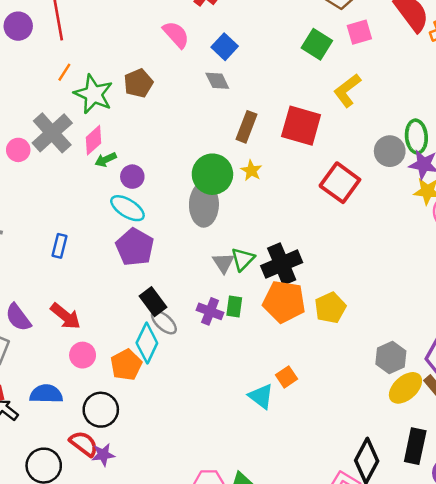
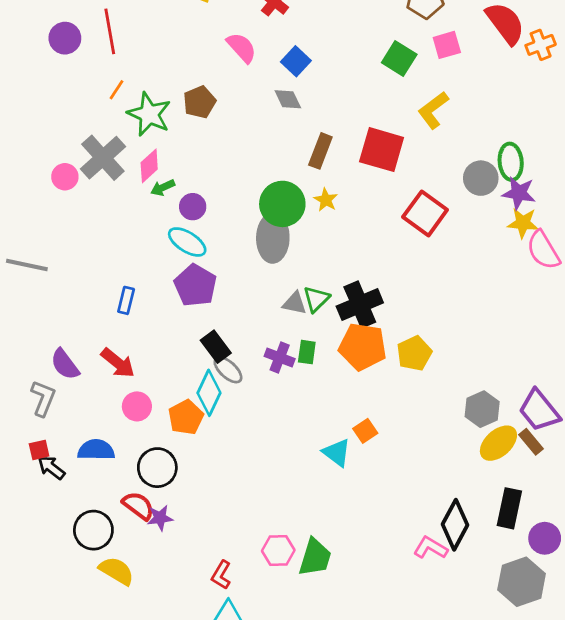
blue rectangle: (59, 246) -> (126, 300), moved
gray triangle: (223, 263) -> (295, 303), turned -45

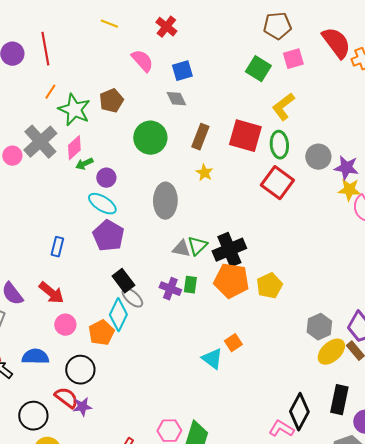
blue square: (296, 61) -> (182, 71), turned 30
green ellipse: (511, 162) -> (279, 145), moved
green circle: (282, 204) -> (150, 138), moved

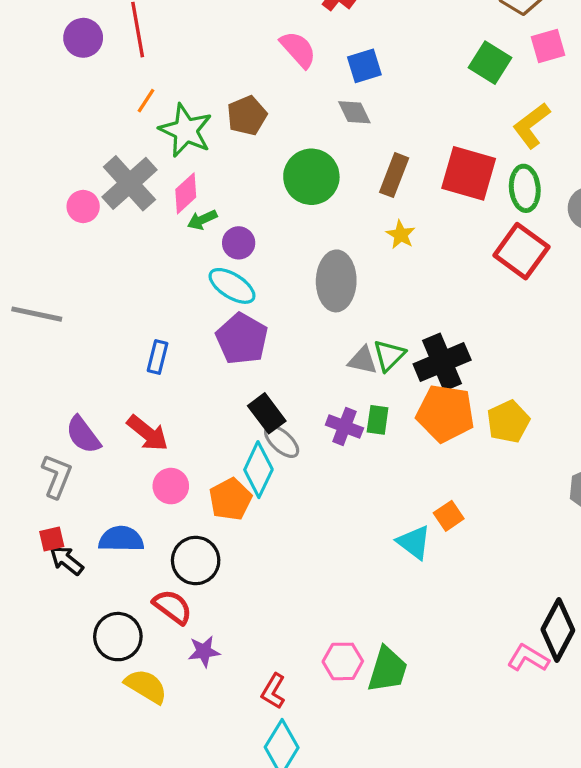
purple star: (82, 407) -> (204, 651), moved

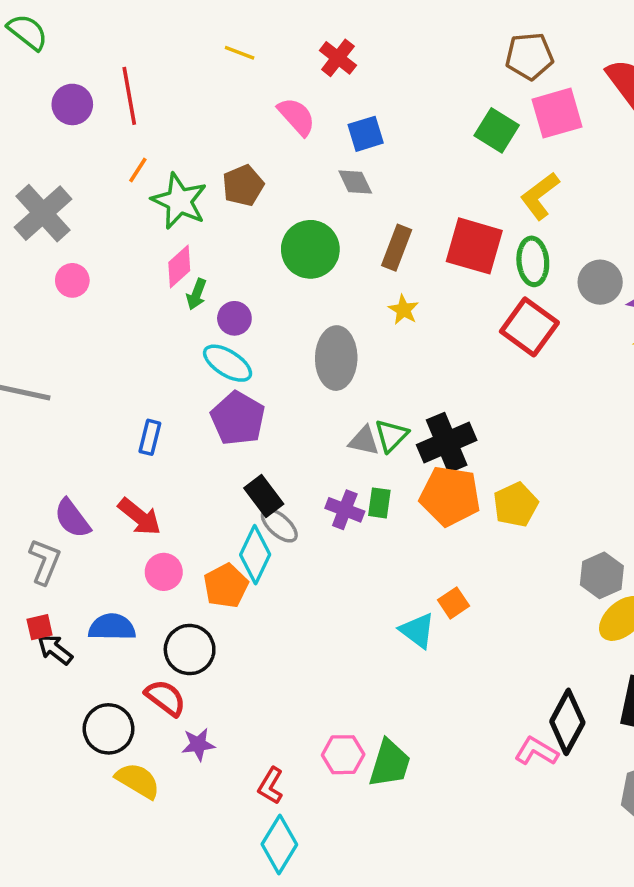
pink square: (548, 46) -> (557, 113), size x1.4
gray cross: (129, 183) -> (43, 213), moved
green arrow: (202, 220) -> (196, 294), turned -44

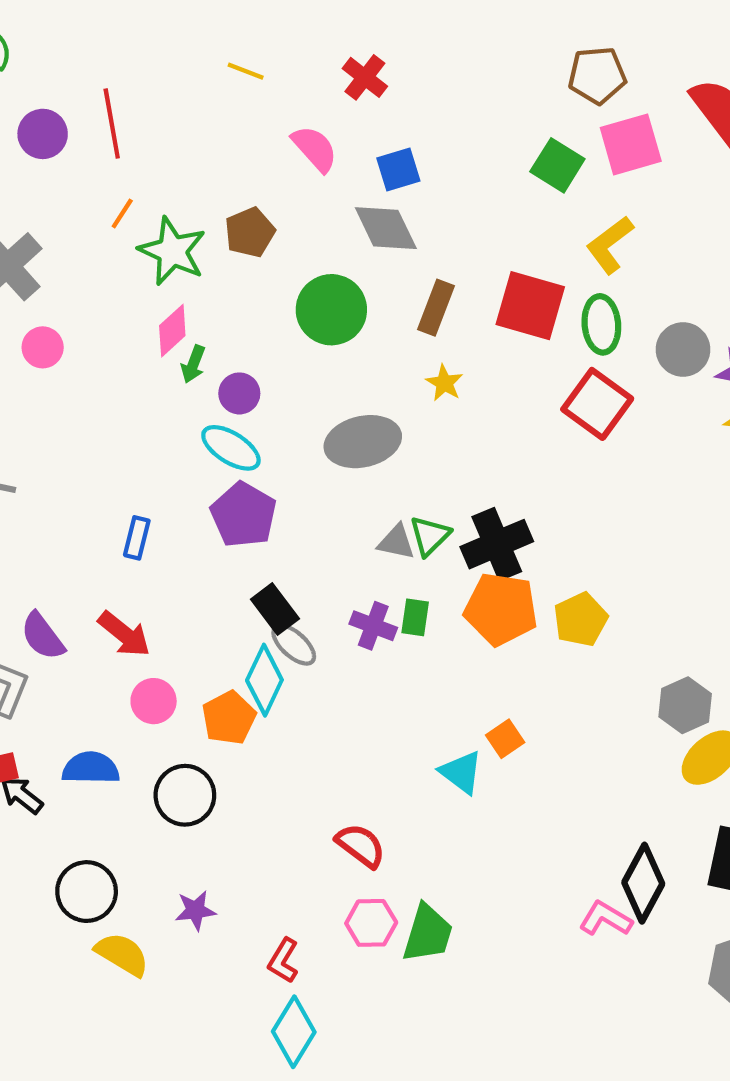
gray diamond: (355, 182) -> (386, 228), size x1.5
gray ellipse: (336, 358) -> (363, 442), turned 76
red semicircle: (165, 698) -> (361, 845), moved

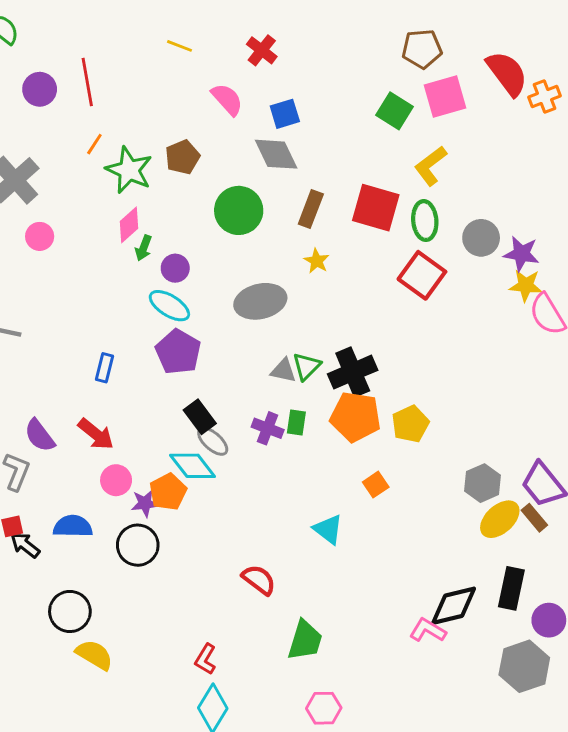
cyan diamond: (264, 680) -> (193, 466), turned -63
orange square: (505, 739) -> (376, 485), moved
black diamond: (643, 883) -> (454, 606), turned 48
purple star: (195, 910) -> (145, 503), moved
pink hexagon: (371, 923) -> (324, 708), moved

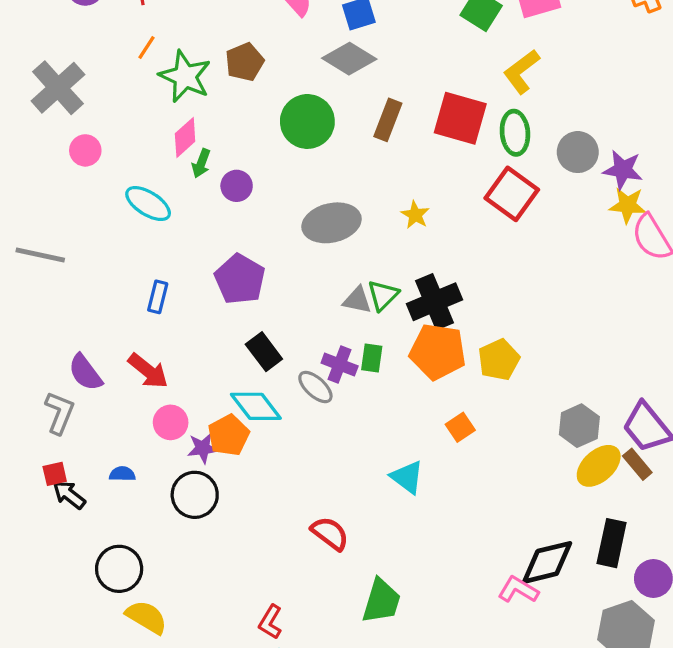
gray diamond: (276, 154) -> (349, 59), turned -33
yellow star: (317, 261) -> (415, 215), moved
cyan ellipse: (169, 306) -> (148, 204), moved
gray ellipse: (213, 441) -> (315, 387), moved
blue semicircle: (73, 526) -> (122, 474), size x0.6

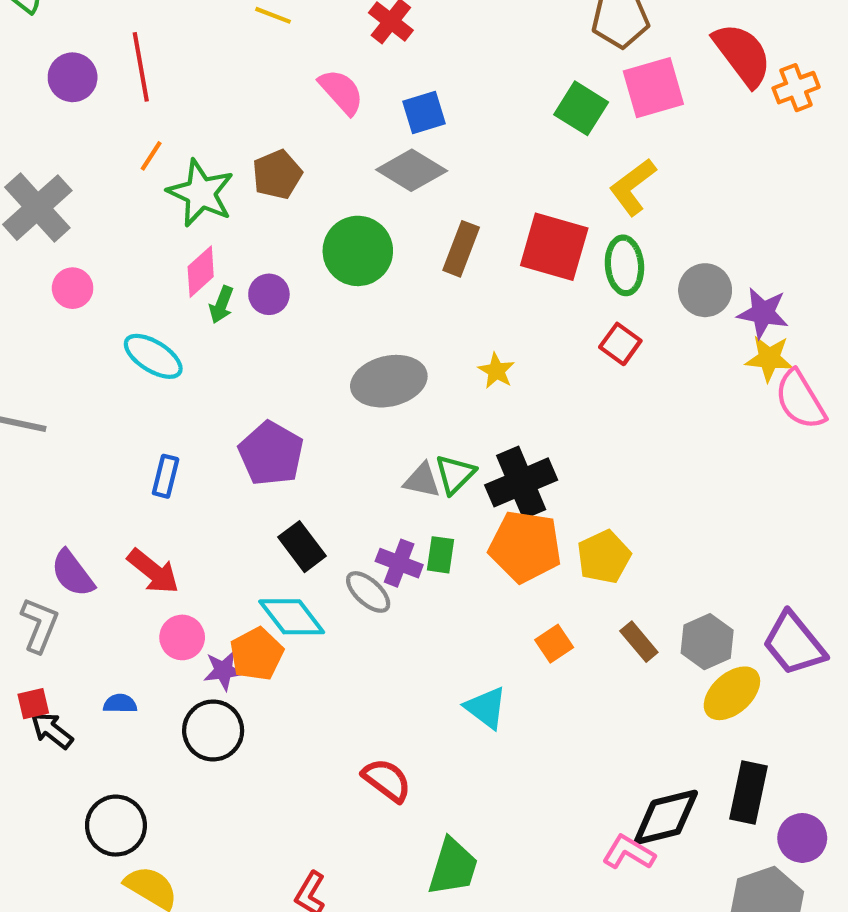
purple circle: (237, 186) -> (269, 294), moved
red square: (512, 194) -> (620, 344), size x0.6
brown rectangle: (637, 464) -> (639, 642), moved

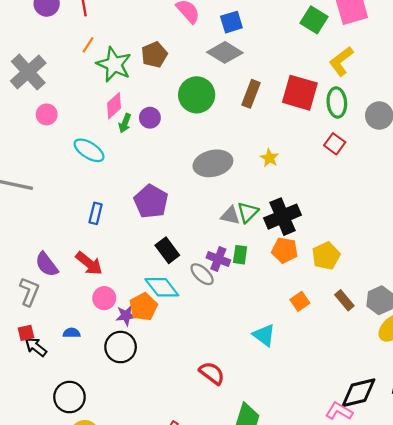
orange pentagon: (525, 547) -> (285, 250), size x0.7

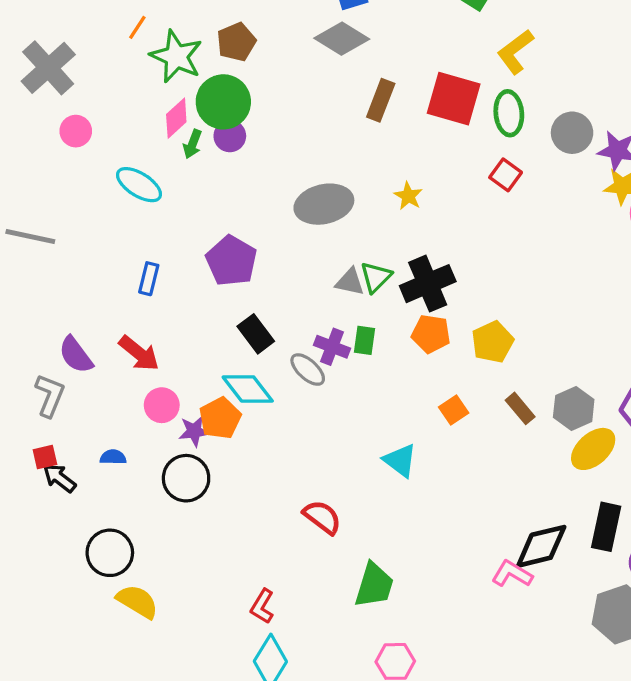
green circle: (197, 95) -> (223, 102), moved

